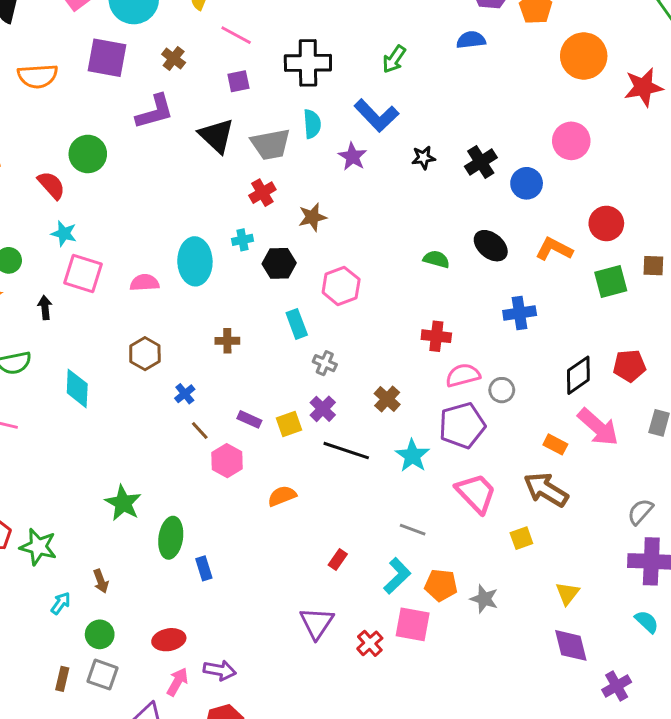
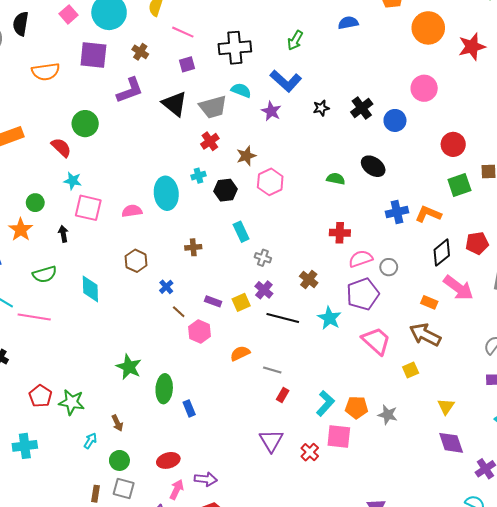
cyan semicircle: (312, 124) -> (241, 90), turned -60
orange L-shape: (554, 249) -> (428, 214), moved
pink hexagon: (341, 286) -> (270, 182), moved
gray line: (413, 530) -> (272, 370), moved

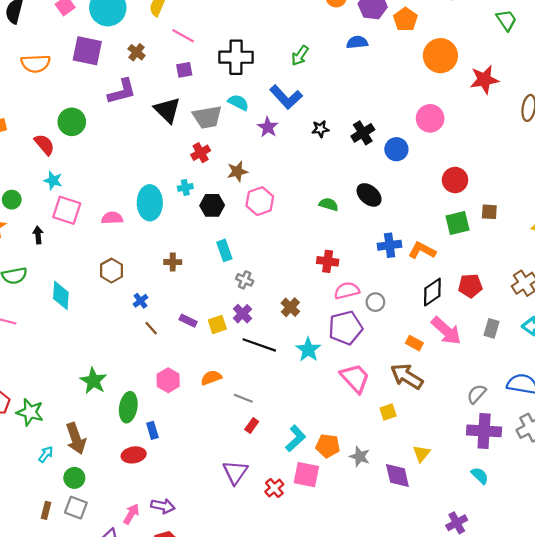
pink hexagon: (199, 332) -> (168, 380), moved
brown arrow: (117, 423) -> (76, 438), size x1.8
purple diamond: (451, 443) -> (397, 475), moved
red ellipse: (168, 460) -> (134, 455), moved

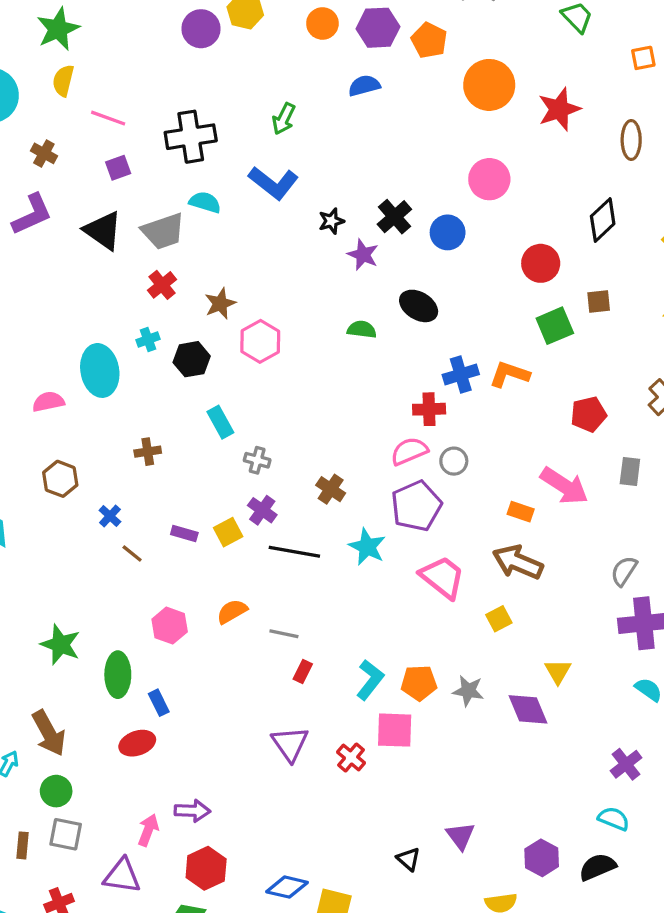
purple star: (268, 127) -> (363, 255), moved
red cross: (328, 261) -> (429, 409), moved
black diamond: (432, 292) -> (603, 220), moved

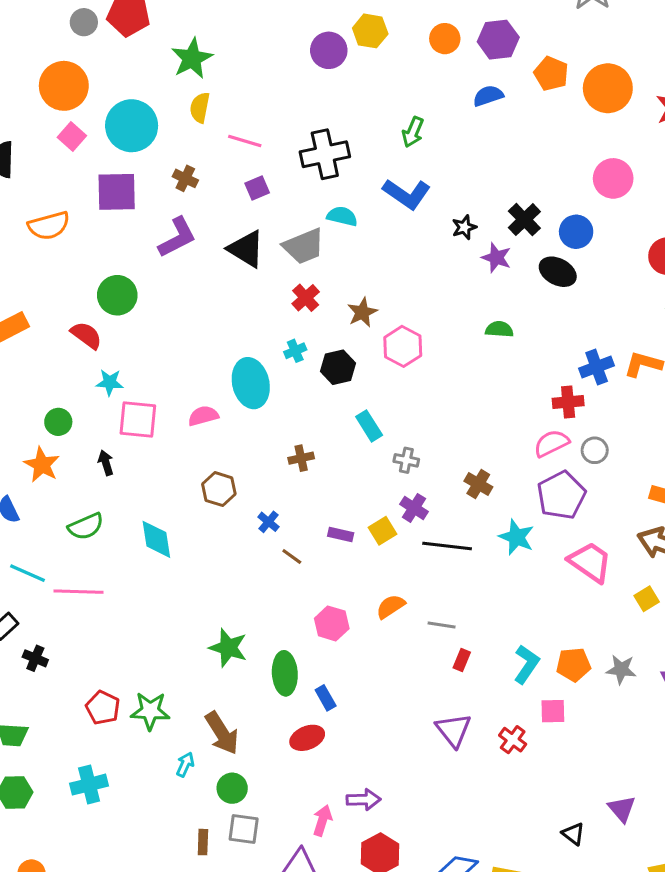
orange pentagon: (429, 40) -> (551, 74), moved
black ellipse: (419, 306) -> (558, 272), moved
pink square: (395, 730) -> (553, 711), size x0.7

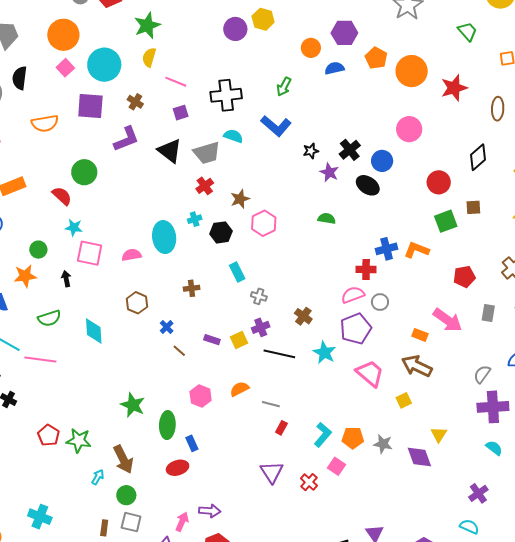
orange circle: (445, 39) -> (311, 48), moved
orange star: (42, 465) -> (25, 276), turned 30
purple cross: (414, 508) -> (261, 327), turned 30
pink square: (553, 711) -> (337, 466), turned 30
cyan cross: (89, 785) -> (40, 517), moved, turned 30

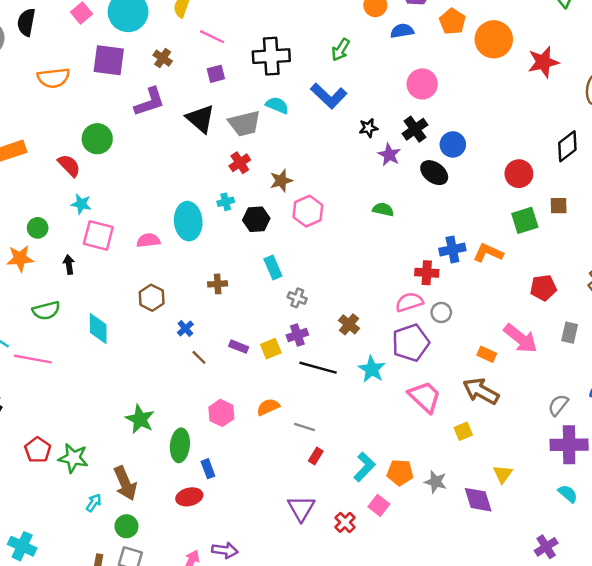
pink circle: (409, 129) -> (422, 84), moved

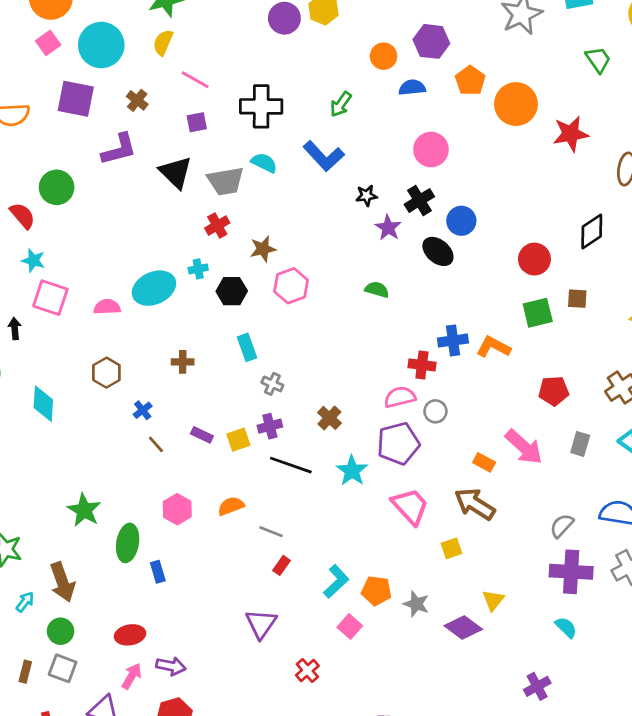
cyan ellipse: (188, 221) -> (154, 288), turned 66
red ellipse: (189, 497) -> (130, 635), moved
purple diamond: (478, 500) -> (463, 627), turned -40
red cross: (345, 522) -> (307, 670), moved

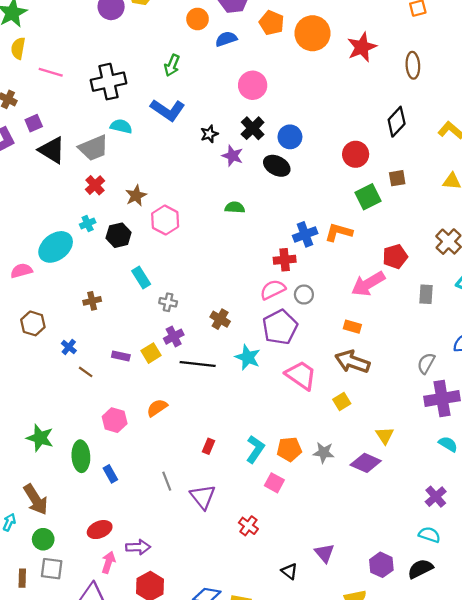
purple square: (197, 122) -> (34, 123), moved
pink arrow: (524, 447) -> (368, 284), moved, turned 120
gray line: (271, 532) -> (167, 481), moved, turned 60

